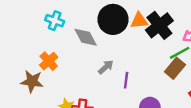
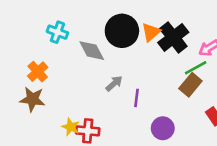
orange triangle: (139, 21) -> (151, 32), turned -36
orange cross: (49, 61) -> (38, 72), moved

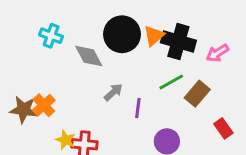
black cross: (173, 37) -> (178, 42), turned -36
green line: (196, 68) -> (171, 82), moved
orange cross: (38, 72) -> (44, 105), moved

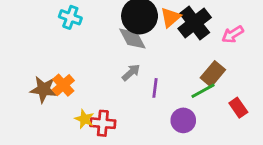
black cross: (178, 42) -> (195, 23), turned 36
gray diamond: (89, 56) -> (132, 39), moved
green line: (171, 82) -> (203, 91), moved

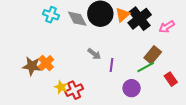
gray diamond: (132, 39) -> (77, 19), moved
gray arrow: (131, 72) -> (94, 54), turned 80
red cross: (103, 123) -> (74, 90), turned -30

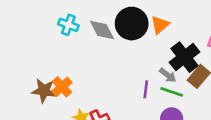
black cross: (140, 19) -> (185, 57), moved
gray arrow: (94, 54) -> (168, 75), moved
green line: (146, 67) -> (172, 92), moved, turned 48

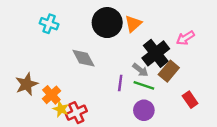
gray diamond: (102, 30) -> (83, 58), moved
orange cross: (62, 87) -> (51, 95), moved
brown star: (44, 91) -> (27, 84), turned -30

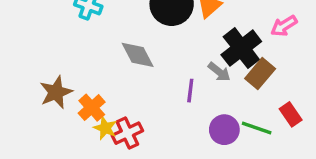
green line: (144, 85) -> (257, 128), moved

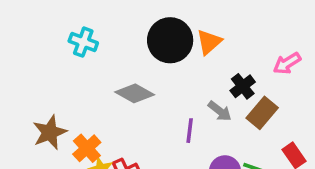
black cross: (241, 48) -> (243, 86), size x0.6
gray diamond: (138, 55) -> (135, 93), turned -33

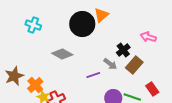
orange triangle: (209, 42) -> (101, 15), moved
pink arrow: (287, 63) -> (148, 37), turned 49
purple line: (190, 131) -> (93, 75), turned 64

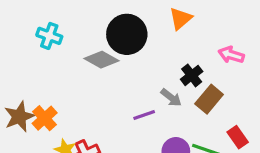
orange triangle: (101, 15) -> (181, 18), moved
gray diamond: (62, 54) -> (101, 60), moved
orange cross: (35, 85) -> (45, 118), moved

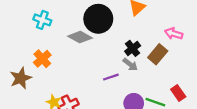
black cross: (192, 75) -> (133, 48), moved
brown rectangle: (209, 99) -> (158, 54), moved
orange cross: (45, 118) -> (42, 59), moved

